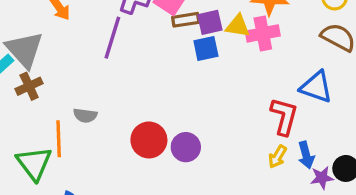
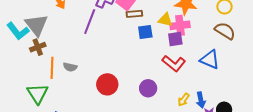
purple square: (210, 22) -> (175, 39), moved
red L-shape: (284, 116) -> (174, 63), moved, turned 110
orange line: (59, 139) -> (52, 68), moved
purple circle: (186, 147) -> (148, 88), moved

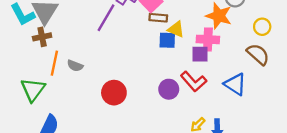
yellow triangle: (165, 20) -> (176, 29), moved
purple circle: (148, 88) -> (169, 89), moved

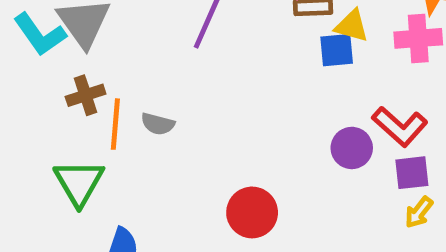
brown cross: (42, 37) -> (86, 95), moved
purple square: (200, 54) -> (412, 173), moved
red circle: (114, 93) -> (252, 212), moved

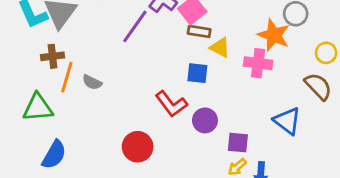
blue square: (337, 50) -> (197, 73), moved
red L-shape: (400, 126) -> (171, 104), moved
green triangle: (79, 183) -> (38, 108), turned 44

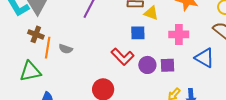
brown cross: (53, 56) -> (36, 34), turned 35
pink cross: (258, 63) -> (179, 34), moved
purple square: (238, 143) -> (167, 65), moved

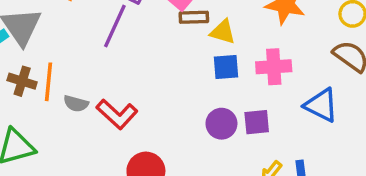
blue square: (138, 33) -> (226, 67), moved
orange line: (48, 48) -> (49, 82), moved
red L-shape: (123, 57) -> (117, 114), moved

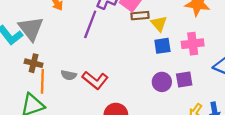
yellow triangle: (223, 32) -> (159, 24), turned 36
orange line: (49, 82) -> (42, 81), moved

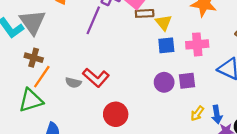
gray semicircle: (69, 75) -> (73, 83), moved
orange line: (42, 81) -> (42, 77), turned 30

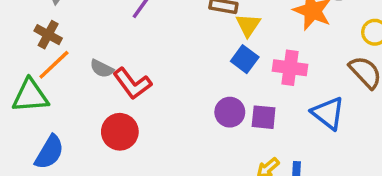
blue square: (166, 45) -> (245, 59), turned 30
gray semicircle: (73, 83) -> (102, 69), moved
red circle: (116, 114) -> (120, 132), moved

